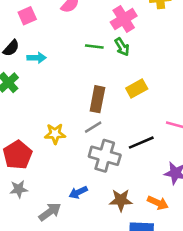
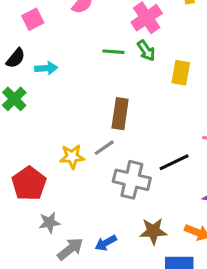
yellow rectangle: (137, 89) -> (181, 73), moved, turned -48
gray line: (93, 127) -> (104, 148), moved
gray star: (19, 189) -> (49, 223), moved
blue arrow: (78, 192) -> (106, 243), moved

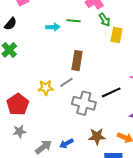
green arrow: (146, 51) -> (104, 20), moved
cyan arrow: (46, 68) -> (53, 27), moved
gray star: (49, 223) -> (19, 131), moved

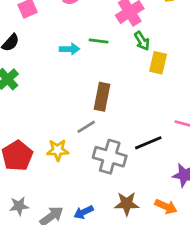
yellow star: (46, 88) -> (58, 150), moved
gray star: (19, 131) -> (19, 206), moved

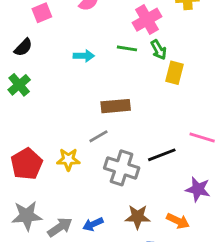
green line: (99, 41) -> (127, 48), moved
brown rectangle: (102, 97) -> (116, 106), turned 72
gray star: (19, 206) -> (27, 216), size x1.5

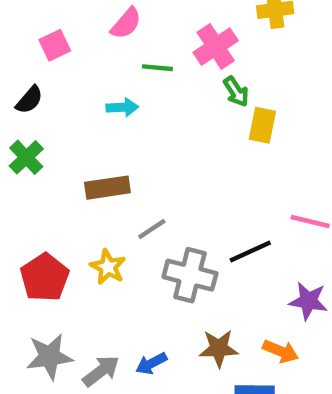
green line: (127, 48) -> (157, 68), moved
brown rectangle: (116, 106) -> (107, 188), moved
yellow star: (68, 159) -> (108, 267), turned 30

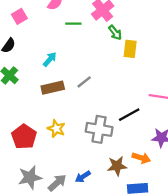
cyan arrow: (122, 107) -> (50, 59), moved, turned -42
gray line: (152, 229) -> (84, 82), moved
orange arrow: (281, 351) -> (141, 158), moved

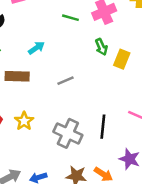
green arrow: (115, 33) -> (101, 47), moved
brown rectangle: (53, 88) -> (17, 76), moved
black line: (129, 115) -> (103, 127), turned -70

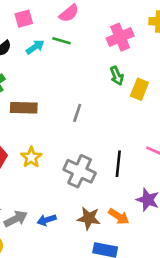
green line: (70, 18) -> (62, 41), moved
cyan arrow: (36, 48) -> (35, 47), moved
gray line: (65, 81) -> (77, 113), turned -49

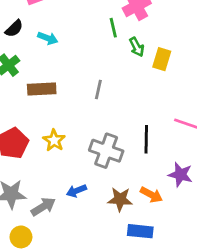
green line: (62, 41) -> (113, 28), moved, turned 66
cyan arrow: (35, 47) -> (48, 38), moved, turned 60
blue arrow: (47, 220) -> (76, 191), moved

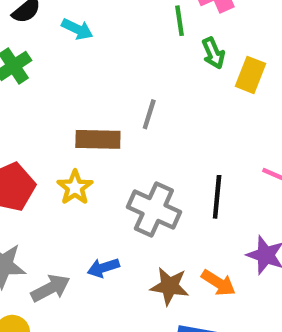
brown rectangle: (42, 89) -> (98, 139), moved

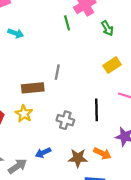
green arrow: (213, 53) -> (107, 28), moved
yellow rectangle: (251, 75) -> (112, 65), moved, turned 42
gray cross: (154, 210) -> (65, 120), size x0.7

